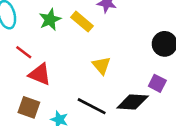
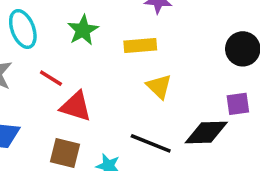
yellow rectangle: (82, 22) -> (140, 45), moved, turned -40
purple square: (157, 83) -> (238, 104), turned -30

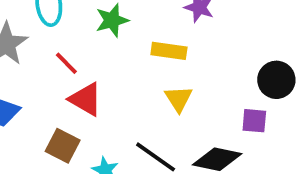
purple square: (238, 104) -> (254, 121), moved

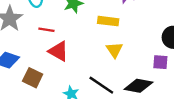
red line: (66, 63) -> (46, 30), turned -35
brown square: (63, 146) -> (33, 78), moved

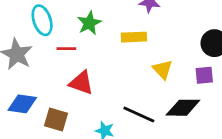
red line: (46, 30) -> (66, 49), moved
yellow triangle: (114, 50) -> (163, 70), moved

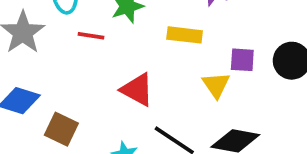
purple square: (204, 75) -> (242, 60), moved
red triangle: (81, 83) -> (137, 90), moved

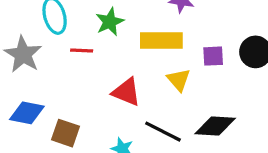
yellow rectangle: (185, 35) -> (161, 41), size x1.4
yellow triangle: (216, 85) -> (179, 80), moved

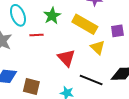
yellow rectangle: (161, 41) -> (85, 24), turned 35
red triangle: (126, 92) -> (66, 58), turned 30

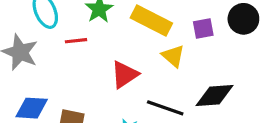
red triangle: (66, 58) -> (125, 75), turned 42

